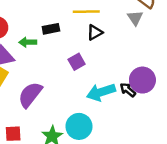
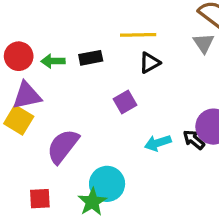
green arrow: (28, 42) -> (53, 61), moved
cyan arrow: (101, 92) -> (158, 143), size x0.7
cyan circle: (79, 126) -> (107, 184), moved

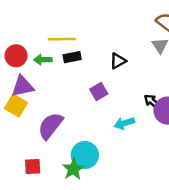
yellow line: (138, 35) -> (62, 39), moved
black arrow: (194, 140) -> (152, 102), moved

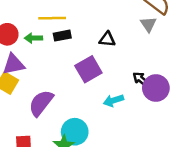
black triangle: (118, 61) -> (107, 39), turned 35
purple square: (99, 91) -> (88, 69), size x1.5

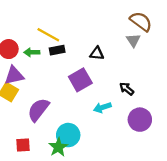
yellow line: (52, 18) -> (48, 35), turned 30
purple circle: (156, 88) -> (140, 120), moved

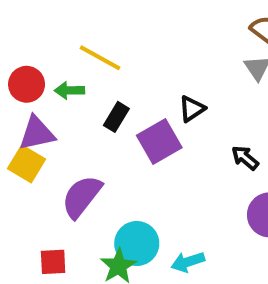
black rectangle: (57, 50) -> (116, 117), moved, turned -48
black triangle: (97, 53) -> (192, 109), moved, turned -40
cyan arrow: (102, 107) -> (188, 262), moved

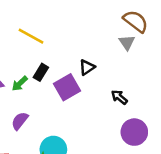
green arrow: (69, 90) -> (20, 83), moved, turned -42
purple semicircle: (82, 197) -> (20, 121), size x0.7

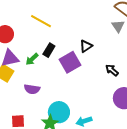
purple semicircle: (20, 121) -> (32, 89), turned -119

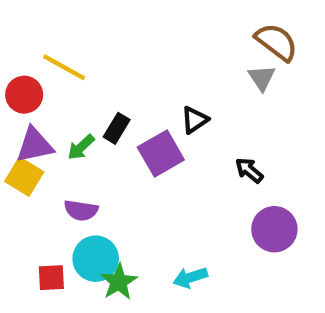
yellow line: (41, 21) -> (64, 67), moved
cyan circle: (59, 112) -> (96, 259), moved

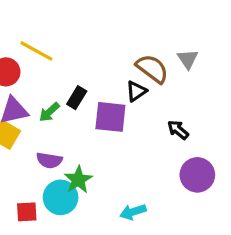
brown semicircle: (276, 42) -> (152, 69), moved
purple square: (161, 154) -> (110, 117), turned 36
green star: (119, 282) -> (78, 180), moved

